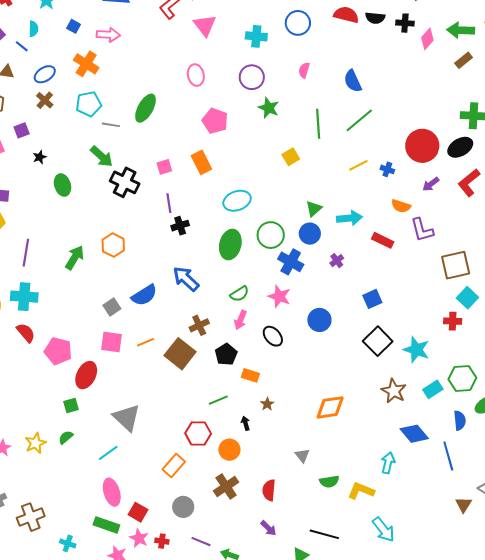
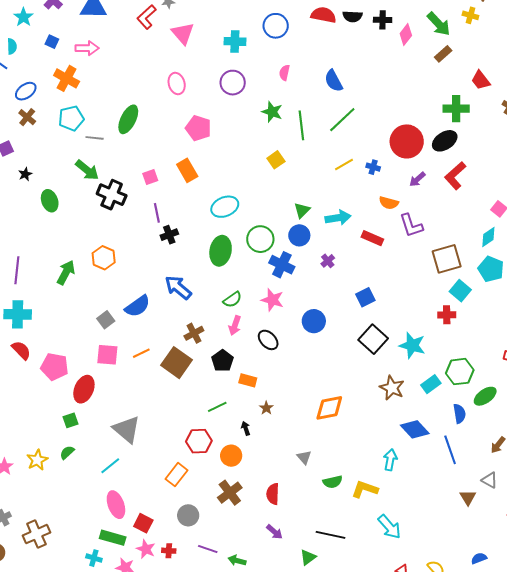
green arrow: (461, 30) -> (439, 24), turned -132
green star: (269, 108) -> (272, 112), moved
cyan cross: (68, 543) -> (94, 558), moved

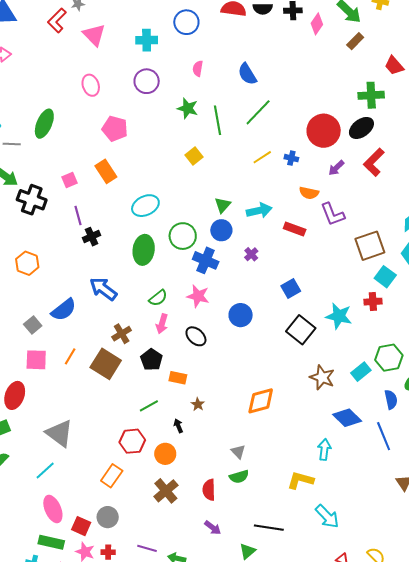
cyan star: (412, 345) -> (339, 316), moved
orange line: (141, 353) -> (70, 356), turned -30
green semicircle: (333, 482) -> (239, 477), moved
gray circle: (188, 515) -> (108, 517), moved

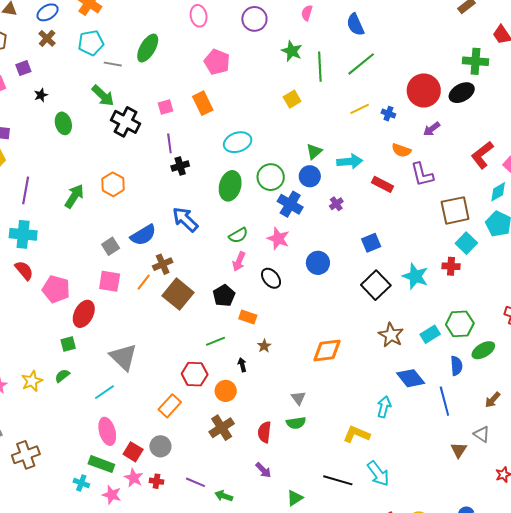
red L-shape: (374, 162) -> (482, 155), moved
brown cross: (122, 334) -> (163, 264), moved
black line: (269, 528) -> (338, 480), moved

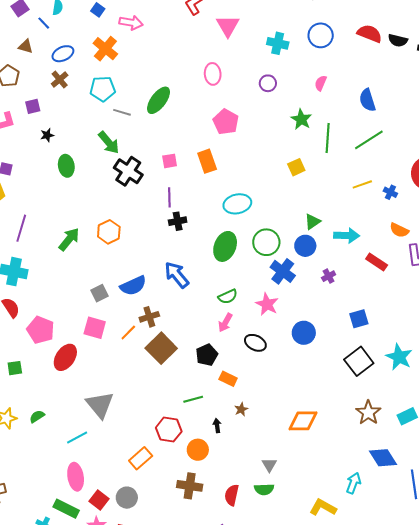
purple circle: (254, 19) -> (268, 83), size x0.7
black ellipse: (271, 278) -> (255, 343), turned -30
green square: (68, 344) -> (15, 368), moved
brown cross: (222, 428) -> (190, 486), turned 35

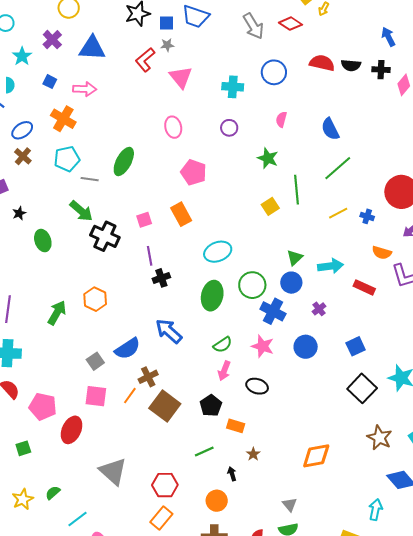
green line: (328, 138) -> (296, 190), moved
blue circle: (304, 333) -> (306, 347), moved
red hexagon: (169, 430) -> (165, 485), moved
cyan line: (77, 437) -> (77, 519), moved

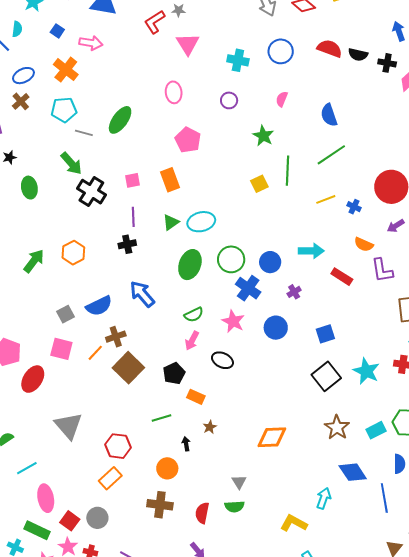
green triangle: (295, 258) -> (171, 222), moved
black cross: (161, 278) -> (127, 244), moved

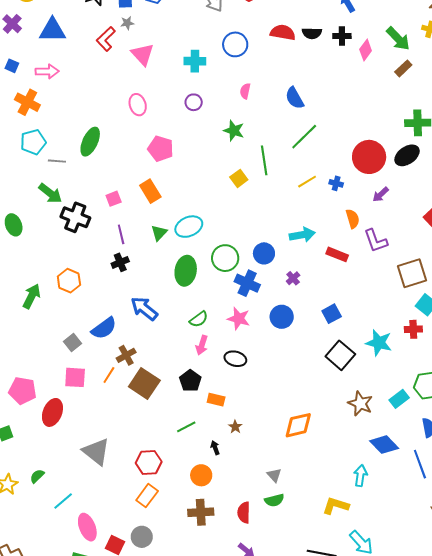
orange semicircle: (364, 244) -> (353, 219), turned -120

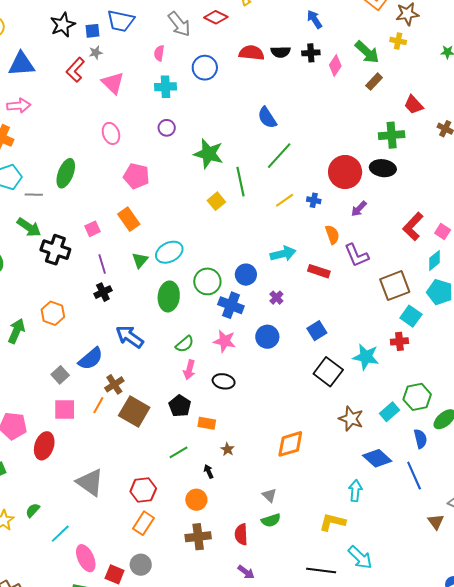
pink semicircle: (245, 91) -> (159, 53), moved
green star: (234, 131) -> (209, 154), size x1.4
black ellipse: (407, 155) -> (383, 168), turned 45

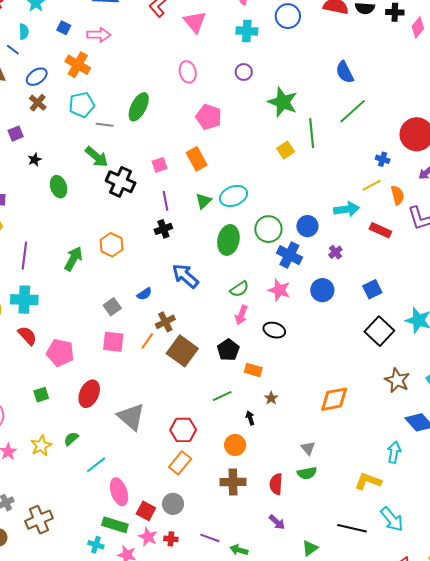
yellow line: (285, 200) -> (372, 185), moved
blue semicircle: (91, 359) -> (144, 294), size x0.6
red ellipse: (44, 446) -> (89, 394), moved

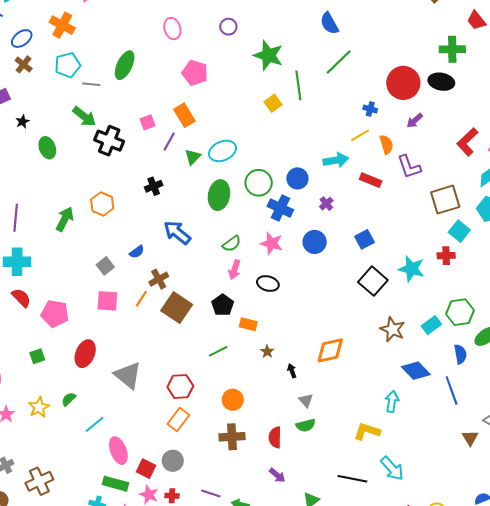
purple line: (166, 201) -> (169, 142), moved, turned 42
black arrow: (250, 418) -> (292, 371), moved

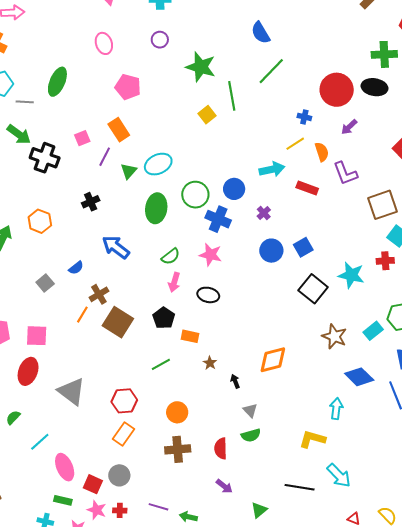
blue circle: (315, 242) -> (271, 251), moved
pink square: (107, 301) -> (37, 336), moved
green rectangle: (115, 484) -> (63, 500), size x0.7

